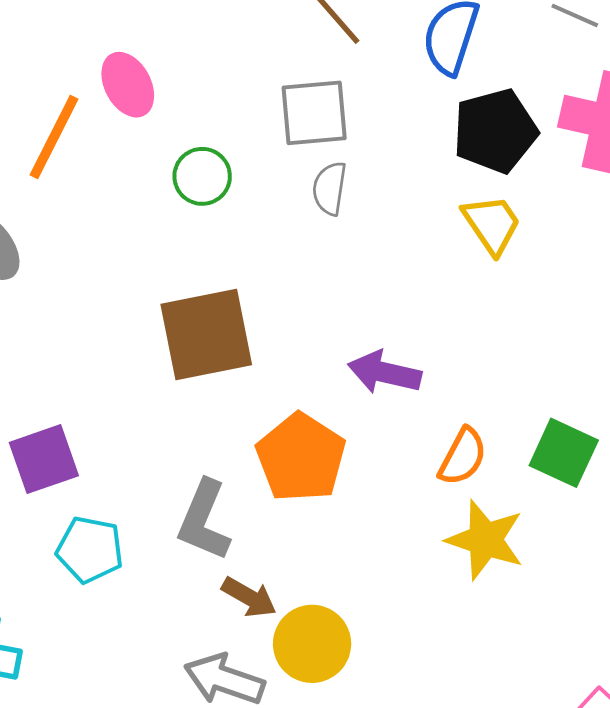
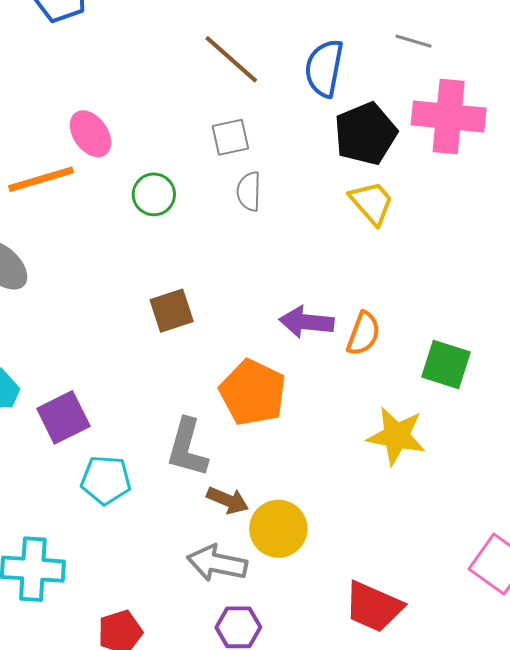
gray square: (314, 113) -> (230, 137), size x0.7
orange line: (54, 137) -> (41, 179), turned 54
brown square: (206, 335) -> (172, 311), size x0.6
orange semicircle: (463, 457) -> (363, 334), moved

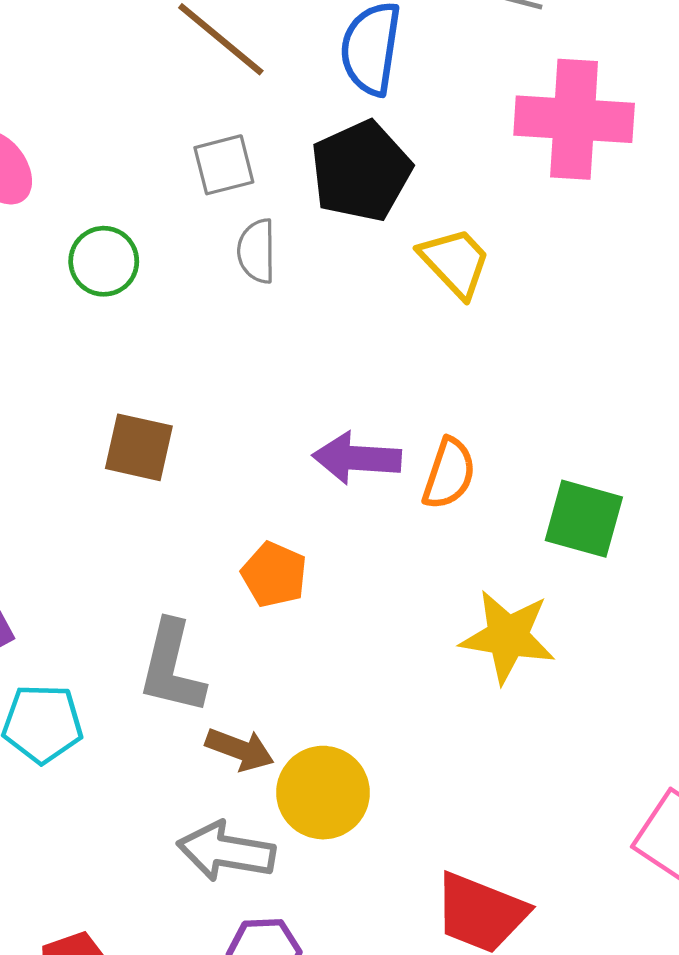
black pentagon: (365, 134) -> (361, 171), moved
brown square: (172, 311) -> (139, 447), turned 33
orange pentagon: (253, 392) -> (274, 575), size x0.6

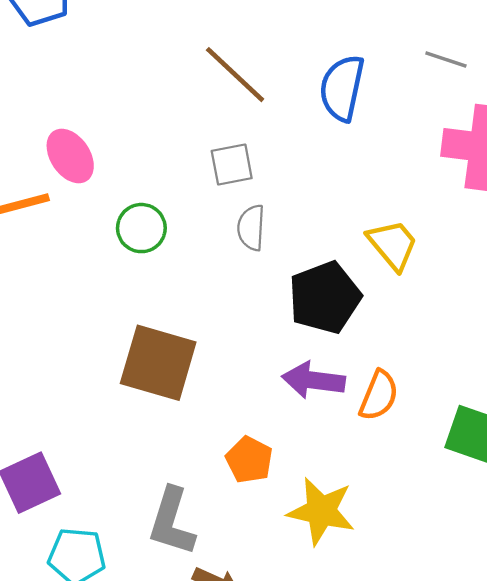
black pentagon: (361, 171) -> (325, 298), moved
brown square: (139, 447) -> (158, 363), size x1.5
yellow star: (508, 637) -> (321, 511), moved

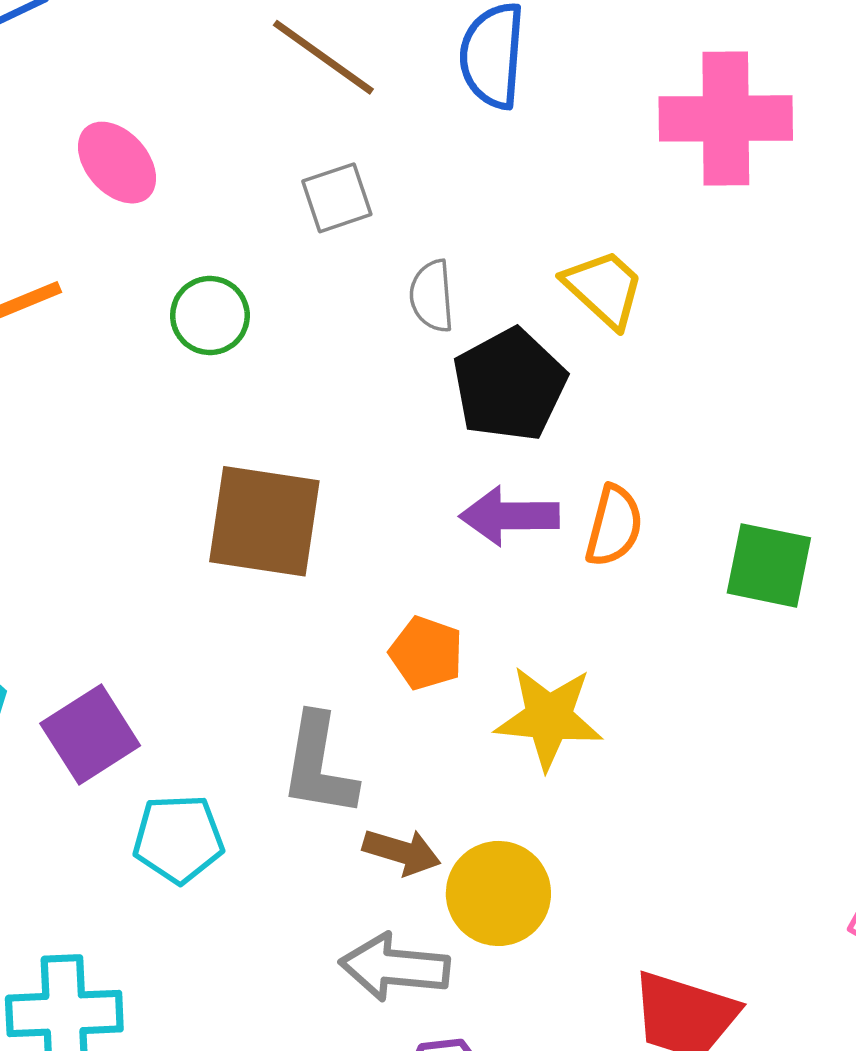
pink ellipse: (70, 156) -> (117, 163), moved
gray semicircle: (251, 228) -> (432, 296), moved

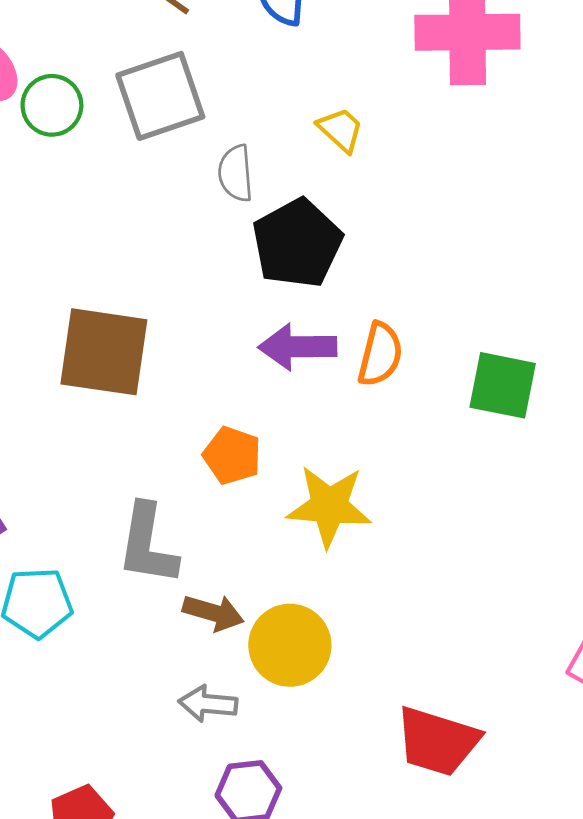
gray square: (337, 198) -> (160, 96), size x1.6
yellow trapezoid: (604, 288) -> (341, 130), moved, size x0.7
green circle: (210, 316) -> (52, 105), moved
gray arrow: (395, 967) -> (208, 704), size x0.7

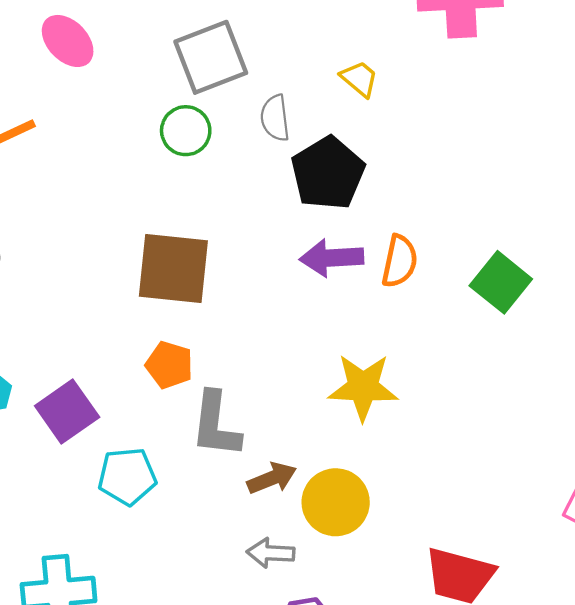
green circle: (52, 105) -> (186, 131), moved
green square: (503, 385) -> (501, 282), turned 30
orange pentagon: (232, 455) -> (169, 365), moved
brown arrow: (213, 613) -> (272, 478), turned -36

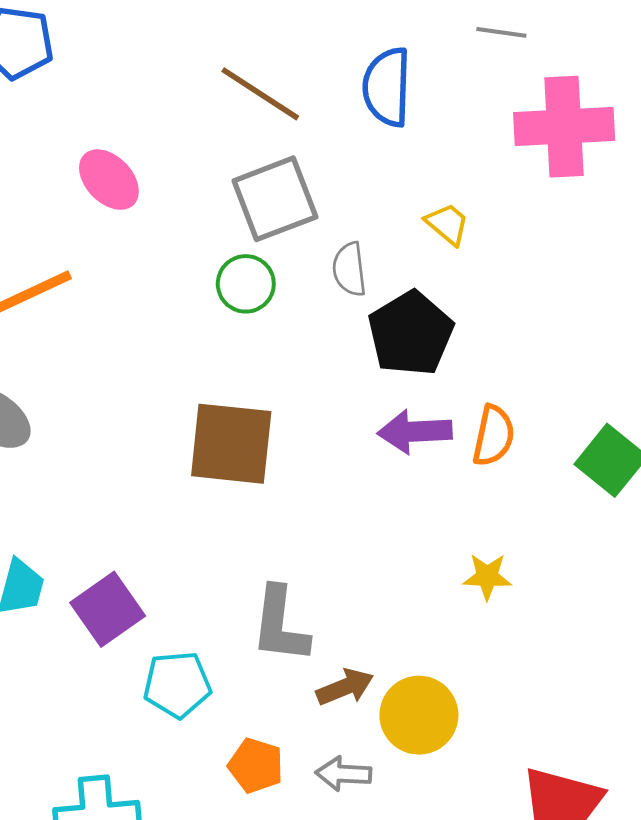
orange pentagon: (169, 365) -> (256, 765), moved
yellow star: (363, 387) -> (487, 577), moved, size x0.6

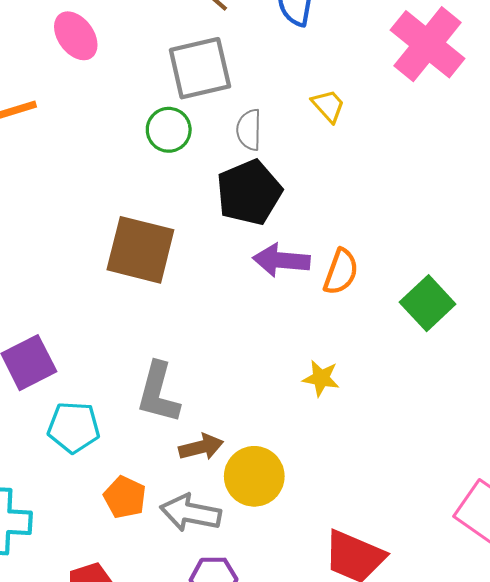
pink cross: (564, 127) -> (428, 44), turned 34
black pentagon: (411, 333) -> (249, 192), moved
gray arrow: (343, 774) -> (191, 513), size x1.4

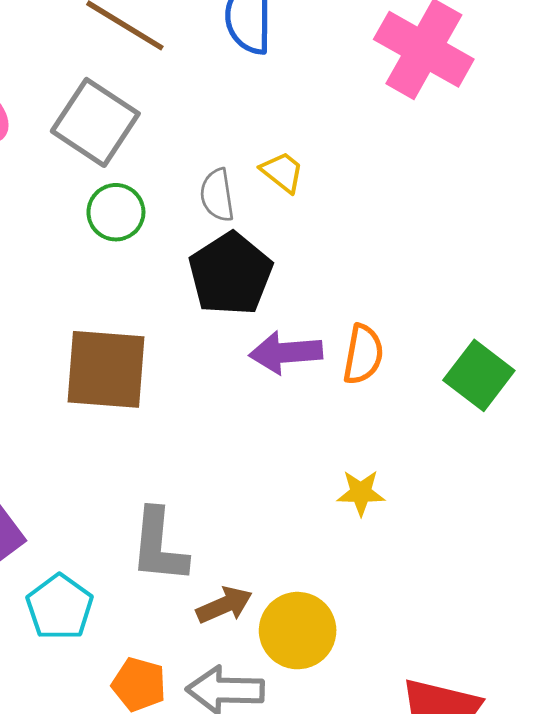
gray square: (200, 68) -> (95, 122), moved, turned -34
yellow trapezoid: (328, 106) -> (282, 172), moved
cyan pentagon: (74, 427) -> (60, 607), turned -30

